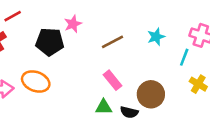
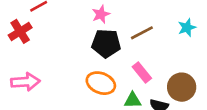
black pentagon: (50, 42) -> (106, 43), moved
orange ellipse: (36, 81) -> (101, 83), moved

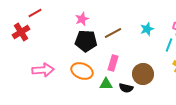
pink rectangle: (142, 73) -> (113, 63), turned 56
pink arrow: (25, 82) -> (43, 70), moved

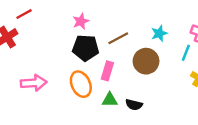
pink rectangle: (113, 63) -> (107, 71), moved
orange ellipse: (82, 71) -> (81, 84), turned 45
brown circle: (143, 74) -> (146, 61), moved

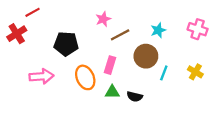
pink star: (81, 21) -> (103, 19), moved
black pentagon: (86, 48) -> (66, 44), moved
cyan line: (186, 53) -> (164, 73), moved

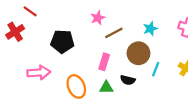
red line: (32, 12) -> (30, 11), turned 64
orange ellipse: (85, 77) -> (76, 86), moved
black semicircle: (135, 97) -> (128, 80), moved

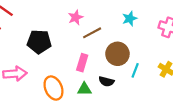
cyan star: (150, 29) -> (130, 19), moved

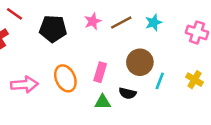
brown line: (92, 33) -> (121, 22), moved
black pentagon: (39, 42) -> (53, 29), moved
orange ellipse: (53, 88) -> (65, 78), moved

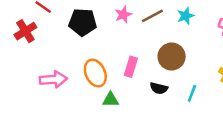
cyan line: (160, 81) -> (192, 93), moved
green triangle: (103, 102) -> (111, 100), moved

